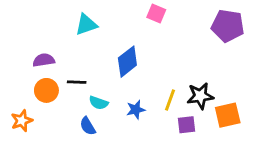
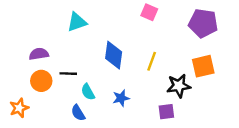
pink square: (156, 14) -> (149, 12), moved
blue diamond: (127, 62) -> (114, 55), turned -44
yellow line: (170, 100) -> (152, 61), moved
cyan semicircle: (99, 103) -> (88, 92), turned 42
orange square: (228, 115) -> (203, 66), moved

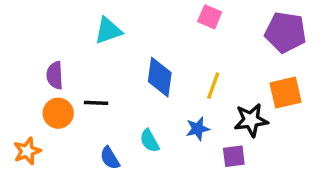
purple semicircle: (39, 54) -> (55, 75), turned -84
cyan semicircle: (88, 92) -> (149, 141), moved
blue star: (121, 98) -> (198, 129), moved

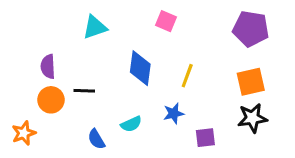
pink square: (210, 17) -> (166, 21), moved
black star: (251, 120) -> (252, 118), moved
cyan semicircle: (149, 141) -> (131, 124), turned -85

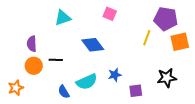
blue diamond: (140, 68) -> (93, 45), turned -45
yellow line: (187, 76) -> (147, 38), moved
orange square: (251, 82) -> (180, 42), moved
cyan semicircle: (131, 124) -> (87, 82), size x1.5

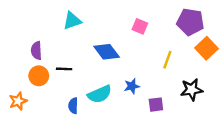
pink square: (110, 14) -> (140, 26), moved
yellow line: (147, 38) -> (167, 60), moved
orange square: (180, 42) -> (206, 48), turned -30
blue semicircle: (64, 92) -> (73, 106), turned 32

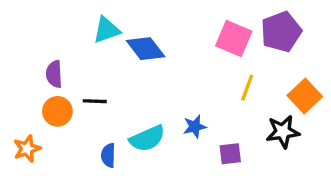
purple pentagon: (190, 22) -> (281, 32), turned -30
pink square: (140, 26) -> (234, 38), moved, size x1.5
orange square: (206, 48) -> (305, 96), moved
blue diamond: (107, 52) -> (146, 49), moved

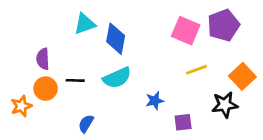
blue diamond: (146, 49) -> (116, 39), turned 48
yellow line: (247, 88) -> (196, 70), turned 50
cyan semicircle: (147, 138) -> (117, 78), moved
orange star: (27, 149) -> (21, 106), moved
blue semicircle: (108, 155) -> (86, 124), turned 30

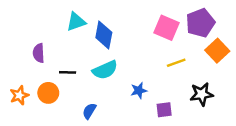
orange square: (242, 76) -> (217, 51), moved
orange circle: (46, 89) -> (48, 93), moved
blue semicircle: (86, 124) -> (89, 111), moved

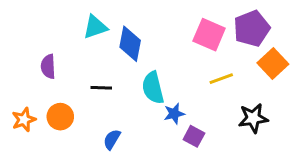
cyan semicircle: (105, 70) -> (153, 88), moved, turned 100
black line: (68, 72) -> (101, 88), moved
purple square: (164, 110) -> (194, 136), moved, turned 35

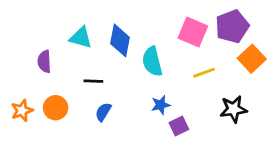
cyan triangle: (95, 27) -> (81, 38), moved, turned 35
cyan semicircle: (153, 88) -> (152, 61), moved
purple square: (194, 136) -> (179, 126), turned 36
blue semicircle: (112, 139) -> (103, 112), moved

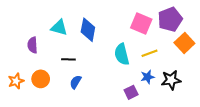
cyan semicircle: (152, 61) -> (122, 54), moved
blue star: (161, 105) -> (147, 77), moved

